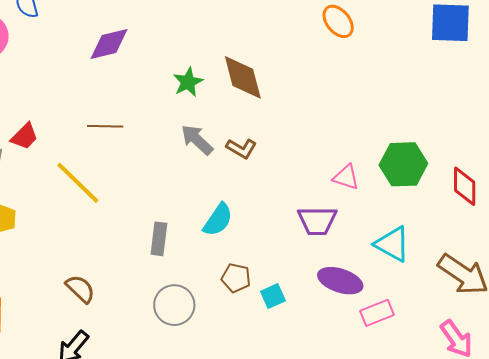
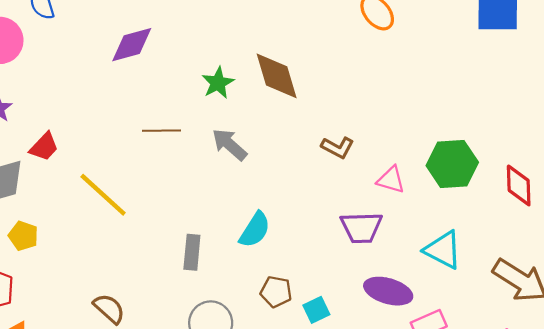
brown line: (105, 126) -> (161, 131), moved
brown L-shape: (241, 148) -> (338, 147), moved

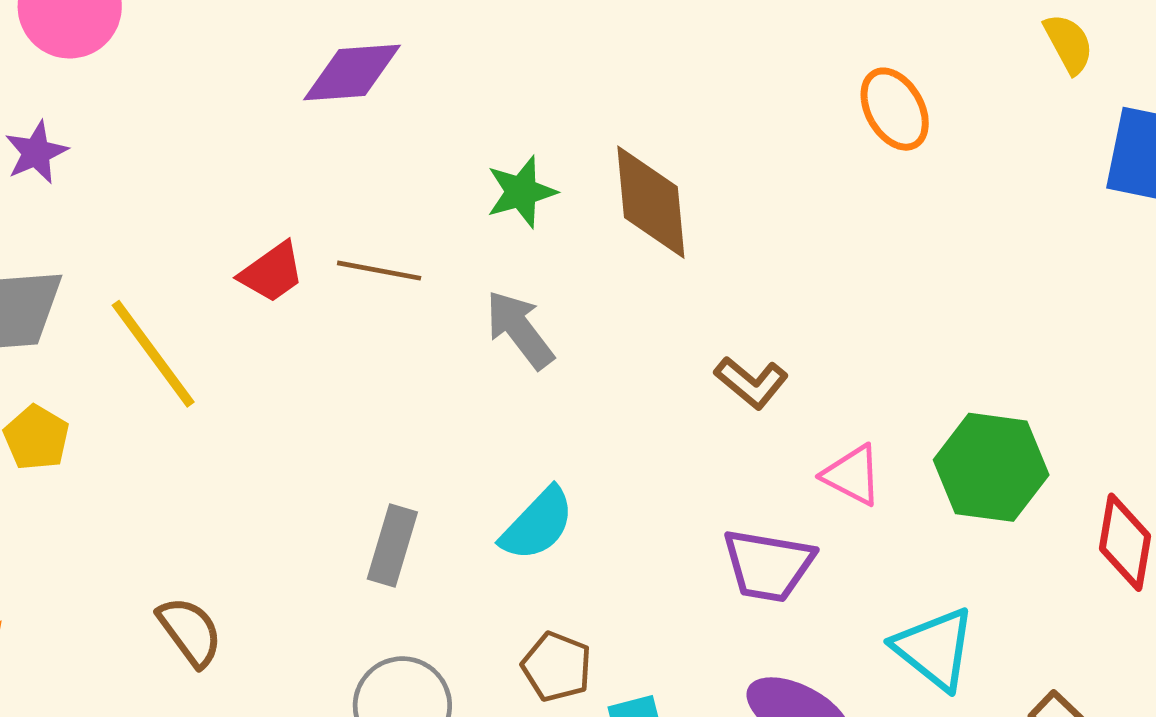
red trapezoid: (44, 147) -> (272, 272), moved
yellow line: (103, 195) -> (153, 354), moved

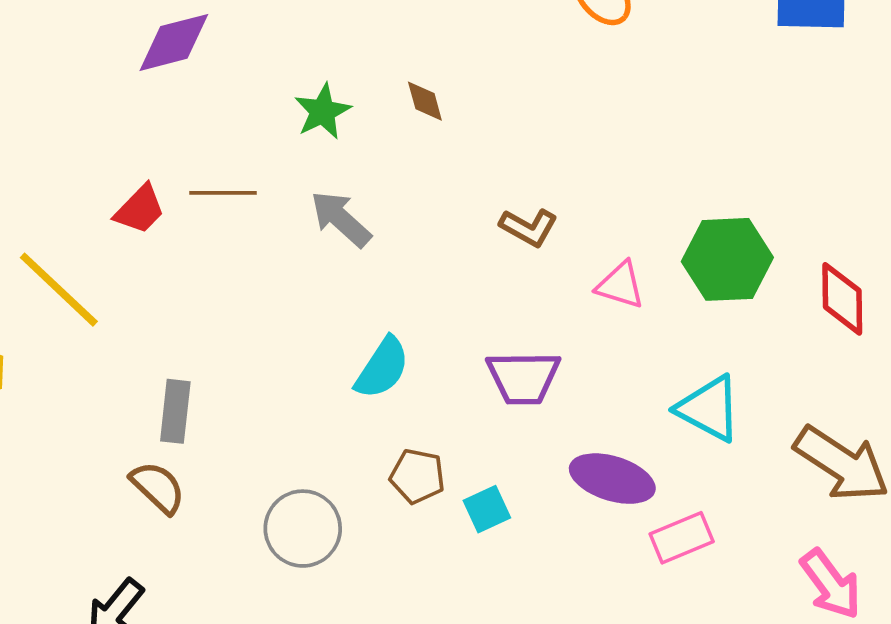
brown diamond: (651, 202) -> (425, 101), size x0.5
gray rectangle: (392, 545) -> (175, 411), moved
purple trapezoid: (768, 565) -> (523, 378), moved
brown semicircle: (190, 631) -> (158, 487), moved

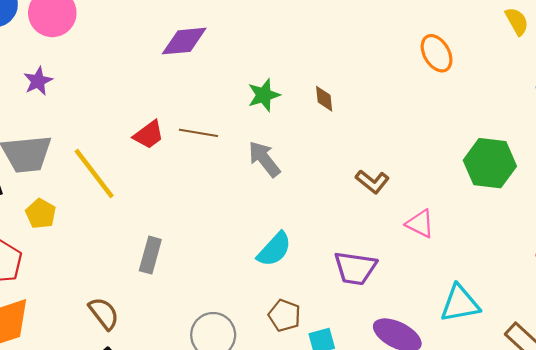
green hexagon: (727, 259) -> (490, 163), moved
cyan triangle: (709, 409) -> (460, 304), turned -48
brown semicircle: (158, 487) -> (104, 313), moved

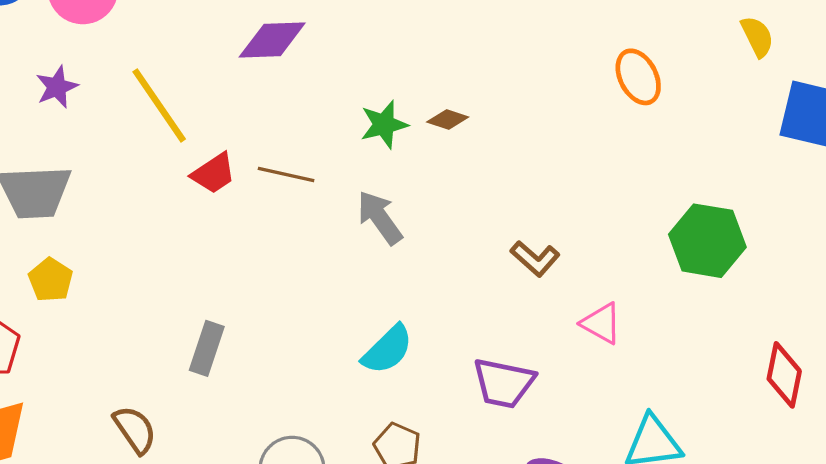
brown diamond: (324, 99) -> (448, 119), moved, turned -68
yellow line: (94, 174) -> (159, 105), moved

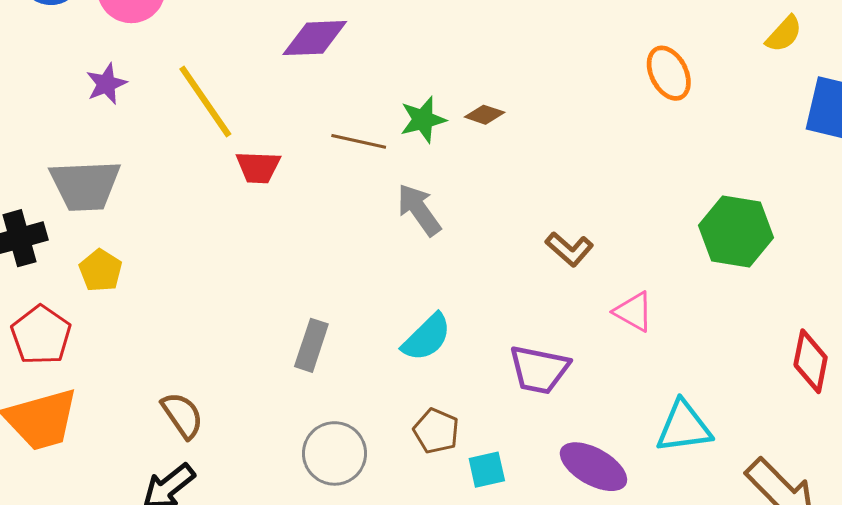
yellow semicircle: (757, 37) -> (784, 34), turned 69
red trapezoid: (214, 173) -> (258, 167), turned 36
brown line: (286, 174) -> (359, 141), moved
gray rectangle: (207, 348) -> (311, 345), moved

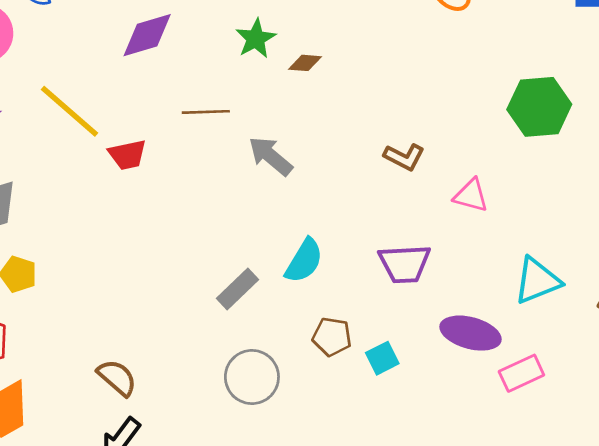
green star: (423, 120) -> (256, 39), moved
gray rectangle: (311, 345) -> (237, 289), moved, turned 42

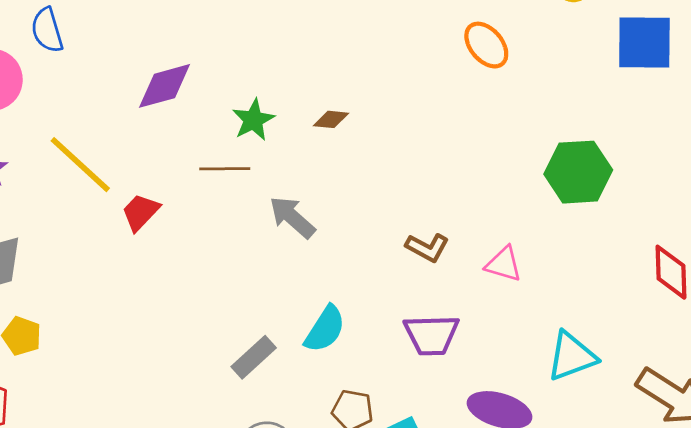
green star: (256, 39) -> (253, 120), moved
red trapezoid: (127, 155) -> (141, 212), turned 144
brown L-shape: (404, 157) -> (427, 248), moved

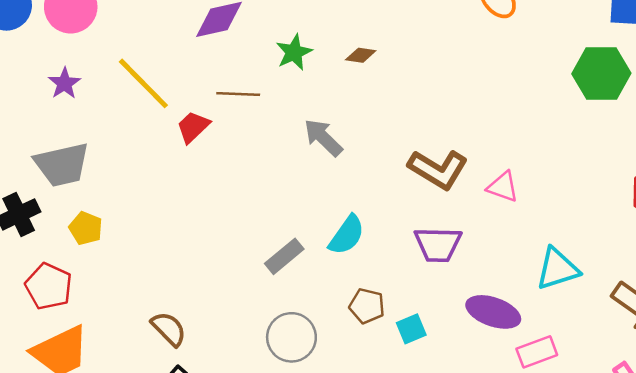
brown line: (225, 169) -> (238, 94), moved
green hexagon: (578, 172) -> (601, 73), moved
brown L-shape: (427, 248) -> (438, 169), size x1.6

